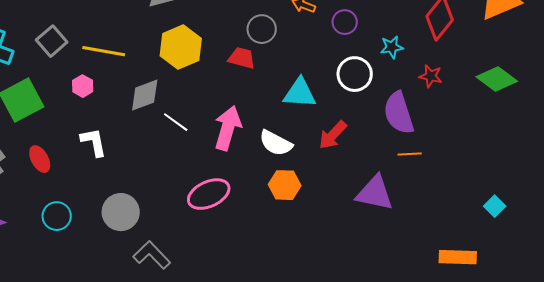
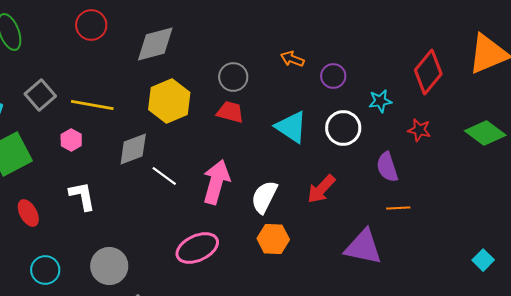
gray circle: (262, 29) -> (233, 77), moved
cyan triangle: (300, 93) -> (291, 127), moved, turned 30
purple semicircle: (399, 113) -> (387, 167), size x0.7
white semicircle: (276, 143) -> (264, 197), turned 88

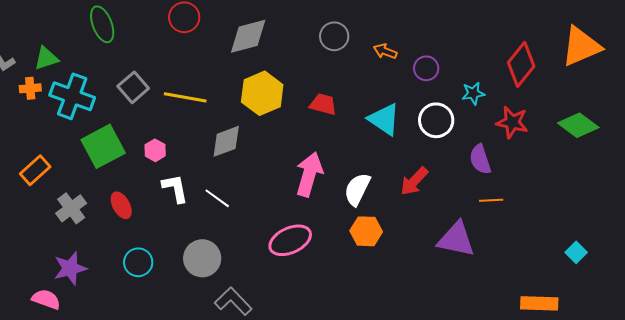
gray circle: (233, 77) -> (334, 36), moved
red star: (419, 130) -> (512, 122), size x1.4
pink hexagon: (71, 140) -> (155, 150), moved
white line: (164, 176) -> (217, 198), moved

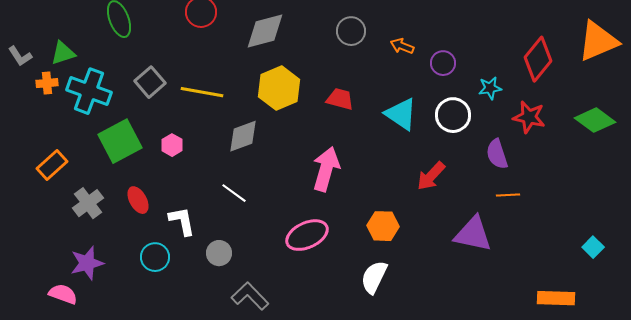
white L-shape: (175, 188) -> (182, 221), moved
white semicircle: (357, 189) -> (374, 277), moved
gray circle: (202, 258) -> (219, 253), size x0.7

